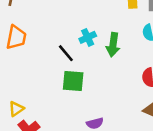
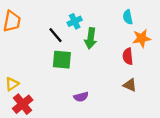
green arrow: (113, 45) -> (91, 38), moved

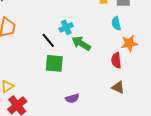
green arrow: (91, 38) -> (81, 43), turned 114

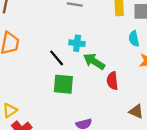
cyan cross: (66, 27) -> (77, 43), turned 32
red semicircle: (116, 60) -> (112, 81), moved

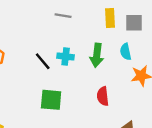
black line: (57, 58) -> (43, 61), moved
green arrow: (94, 61) -> (97, 55), moved, turned -115

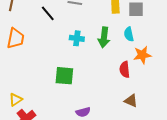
black line: (43, 61) -> (48, 13), moved
red semicircle: (103, 96) -> (125, 70), moved

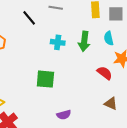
red semicircle: (125, 70) -> (105, 73), turned 133

